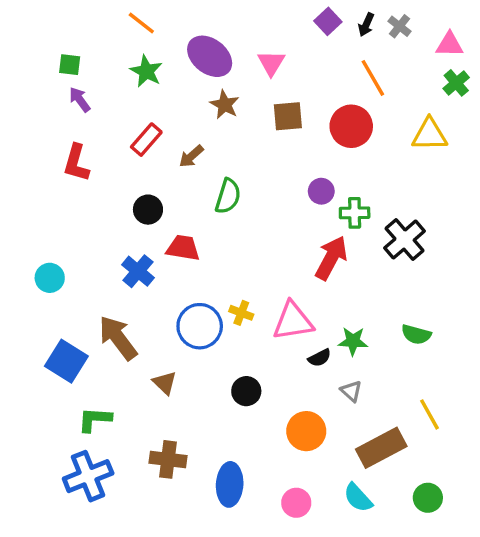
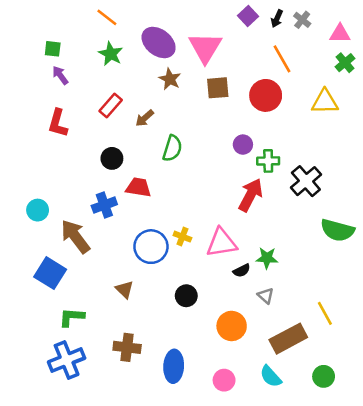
pink triangle: (271, 63) -> (205, 48), size x1.6
blue cross: (138, 271) -> (104, 205), turned 30
green semicircle: (416, 334) -> (337, 230), moved, size x1.5
brown arrow: (118, 338) -> (75, 237), moved

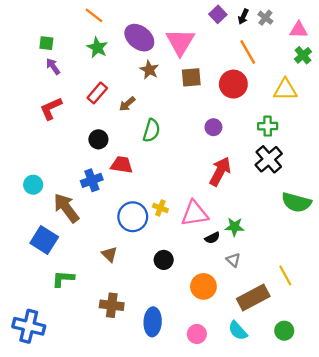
red L-shape: (58, 123) -> (51, 108), turned 50
green cross: (268, 161) -> (268, 126), moved
blue cross: (67, 360) -> (29, 326), moved, turned 36

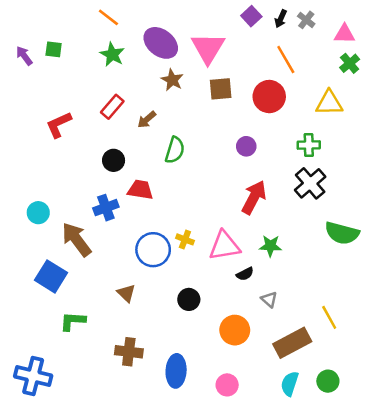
purple arrow: (53, 66) -> (24, 56), moved
green star: (234, 227) -> (270, 246), moved
cyan semicircle: (238, 331) -> (290, 384), moved, turned 60

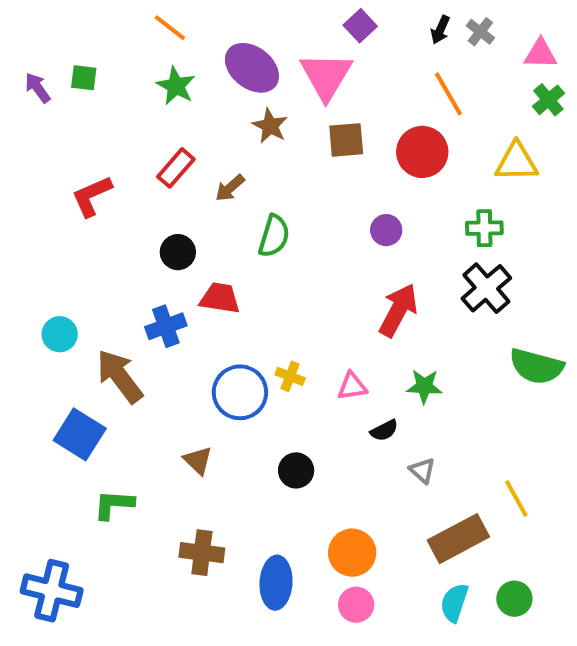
purple square: (251, 16) -> (360, 26), moved
pink triangle: (225, 246) -> (352, 386), size x0.6
orange circle: (235, 330) -> (352, 553), moved

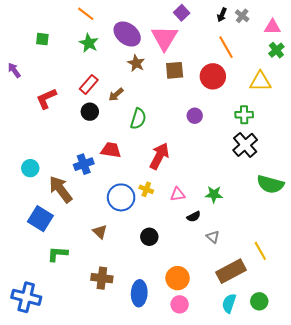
purple arrow: (38, 88) -> (14, 70), moved
black circle: (178, 252) -> (90, 112), moved
red arrow: (398, 310) -> (159, 156), moved

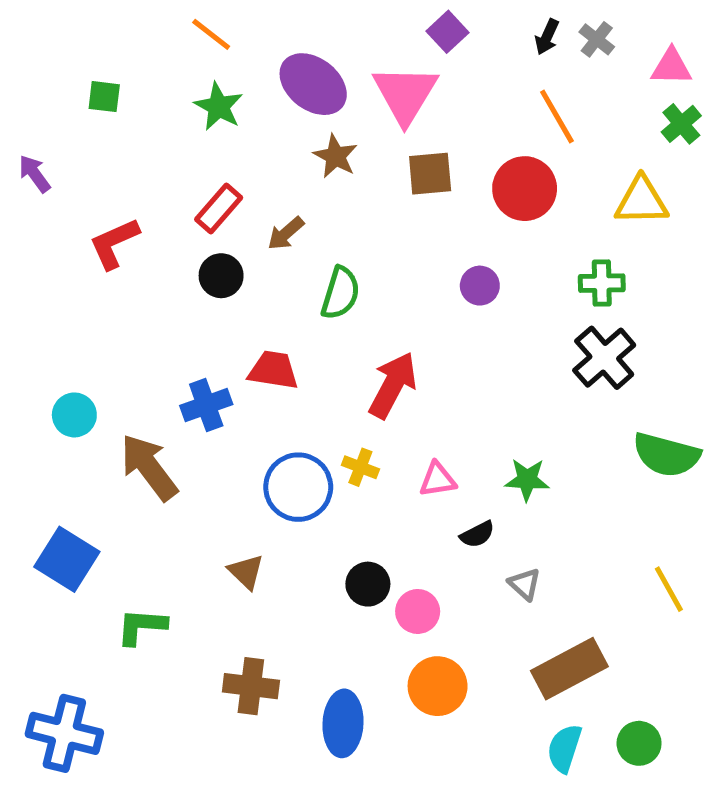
blue square: (40, 219) -> (67, 559), moved
yellow line: (260, 251) -> (669, 589), moved
pink circle: (180, 304) -> (418, 611), moved

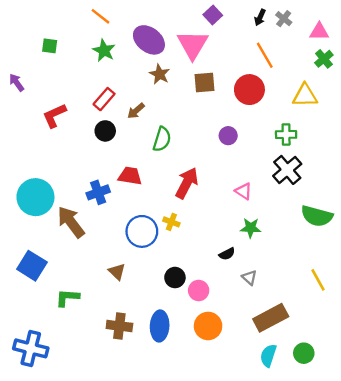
cyan circle: (74, 415) -> (35, 197), size x1.8
pink triangle: (438, 480) -> (244, 191), moved, turned 42
blue ellipse: (343, 723) -> (160, 326), moved

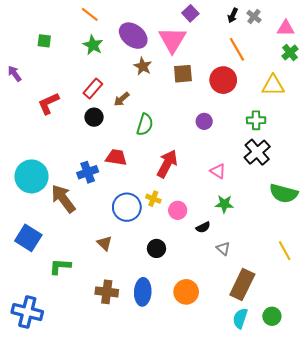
pink circle: (199, 291) -> (178, 210), moved
brown rectangle: (271, 318) -> (242, 284), turned -36

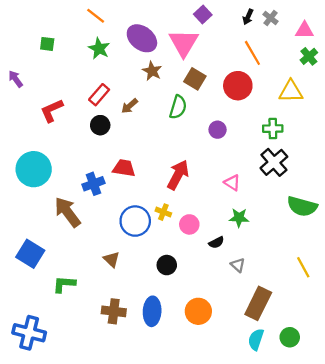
brown square: (183, 74) -> (195, 79), turned 36
green semicircle: (145, 125) -> (178, 107), moved
cyan circle: (32, 176) -> (34, 169), moved

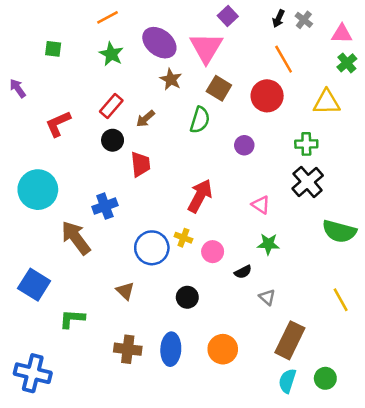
orange line: (96, 16) -> (107, 17), turned -66
red trapezoid: (124, 168) -> (140, 164), moved, turned 75

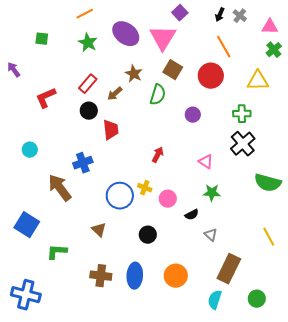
brown star: (171, 79) -> (134, 74), moved
cyan circle: (38, 190) -> (30, 150), size x0.5
red arrow: (200, 196) -> (158, 155), size x0.6
cyan semicircle: (287, 381) -> (215, 300), moved

